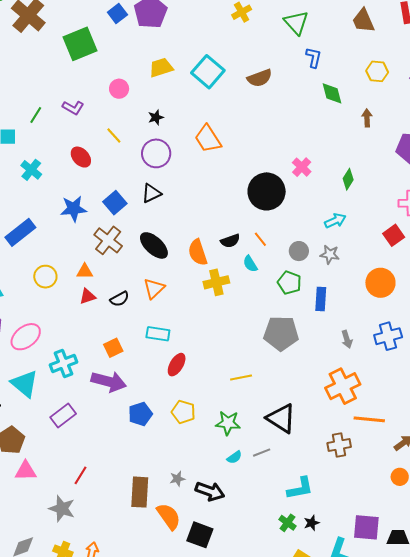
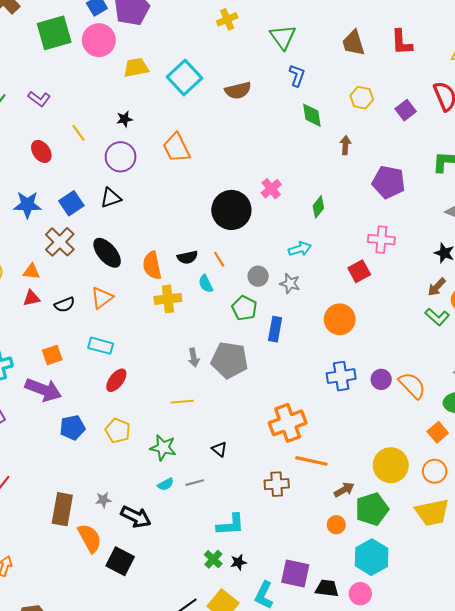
pink circle: (119, 89) -> (99, 40), moved, size x1.6
gray arrow: (347, 339) -> (194, 358), moved
black triangle: (281, 418) -> (219, 449), size x0.5

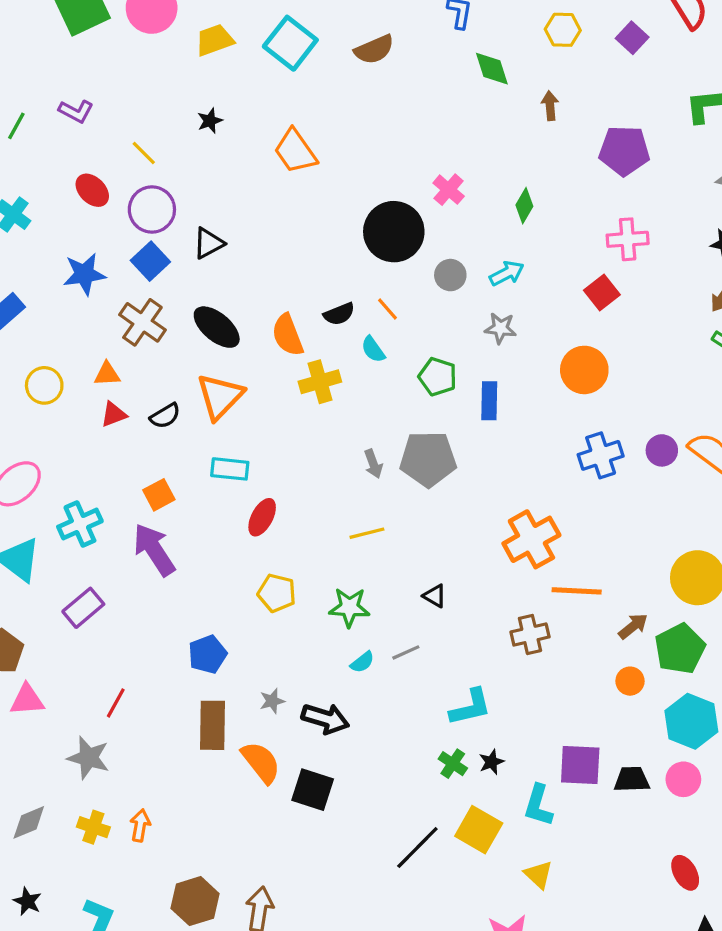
purple circle: (121, 157) -> (152, 209), moved
gray circle: (258, 276) -> (450, 275), moved
orange triangle: (102, 298) -> (220, 396), size x1.4
purple arrow: (43, 390) -> (154, 550), turned -135
blue pentagon: (72, 428) -> (208, 654), moved

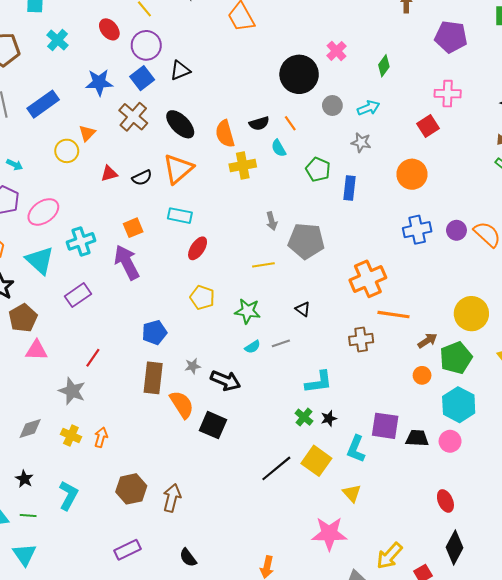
orange triangle: (107, 374) -> (87, 133), moved, turned -48
gray pentagon: (428, 459) -> (306, 241), moved

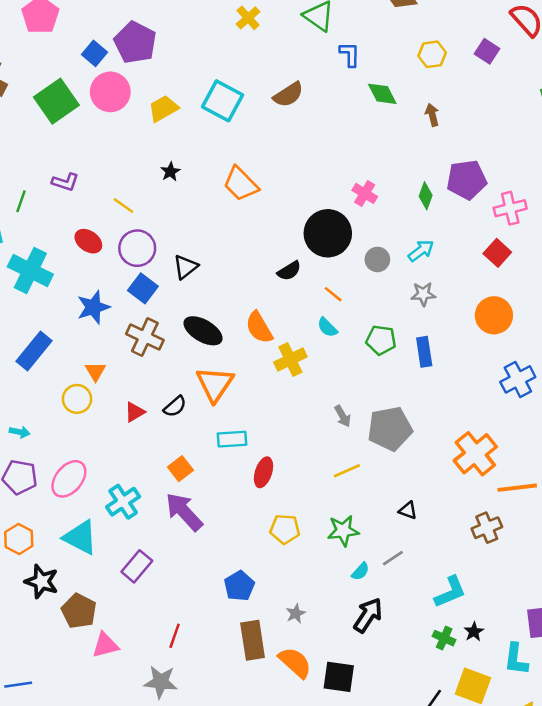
purple pentagon: (451, 37) -> (467, 180), moved
cyan cross: (58, 40) -> (30, 270), size x1.6
black semicircle: (259, 123) -> (289, 271), moved
black arrow: (225, 381) -> (368, 615), moved, turned -64

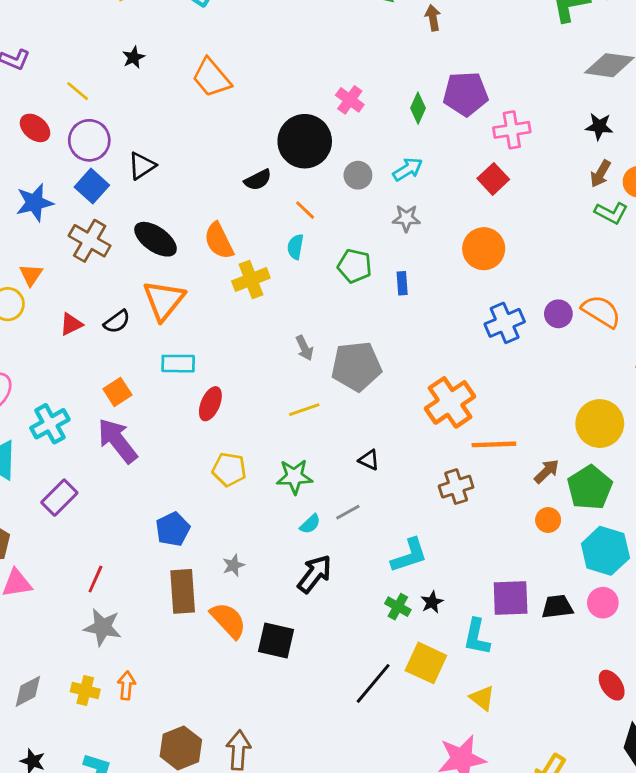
cyan semicircle: (327, 327) -> (295, 247), turned 50
blue rectangle: (424, 352) -> (402, 283), size x0.7
gray star: (161, 682) -> (103, 627), moved

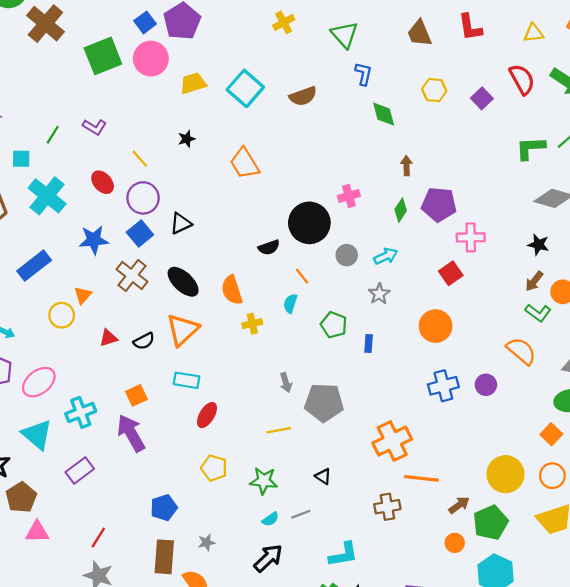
brown arrow: (433, 18) -> (406, 166), moved
pink cross: (350, 100) -> (349, 196), turned 30
gray star: (406, 218) -> (379, 294), turned 30
yellow cross: (251, 280) -> (252, 324), size x0.7
orange semicircle: (601, 311) -> (521, 351), moved

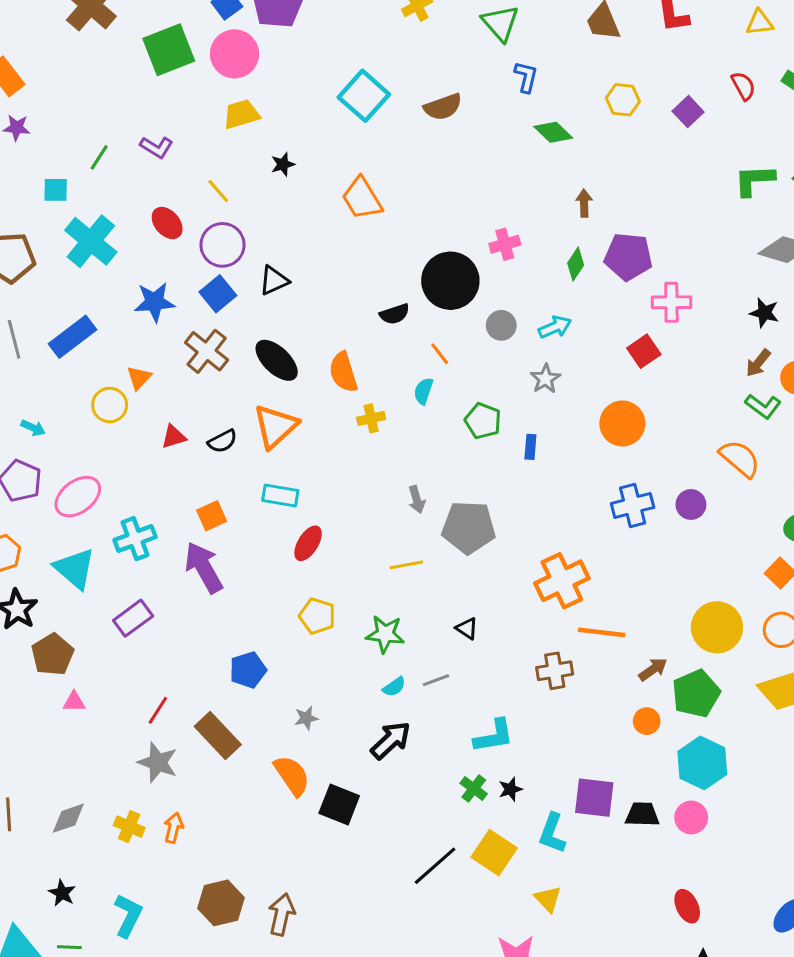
red semicircle: (522, 79) -> (743, 86), size x0.7
yellow trapezoid: (193, 83) -> (241, 114), moved
green diamond: (384, 114) -> (553, 132), turned -32
pink triangle: (37, 532) -> (74, 702), size x0.7
brown rectangle: (164, 557) -> (218, 736), moved, turned -48

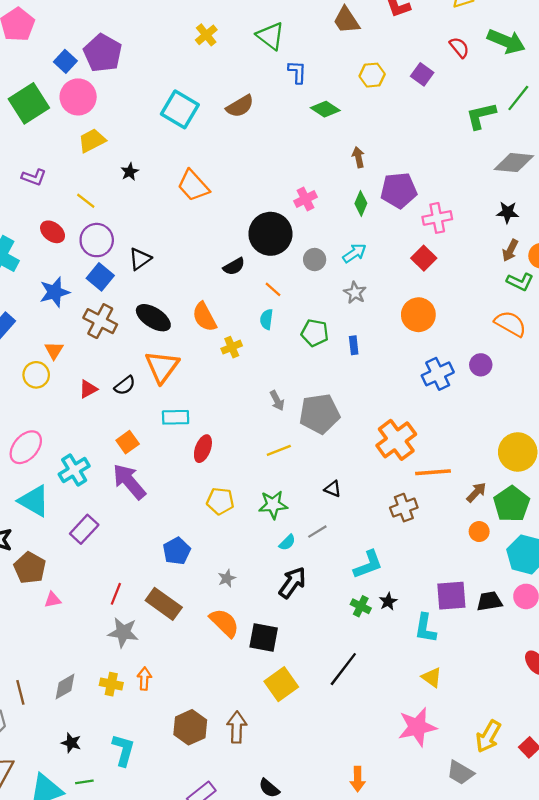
yellow square: (494, 853) -> (281, 684), moved, turned 32

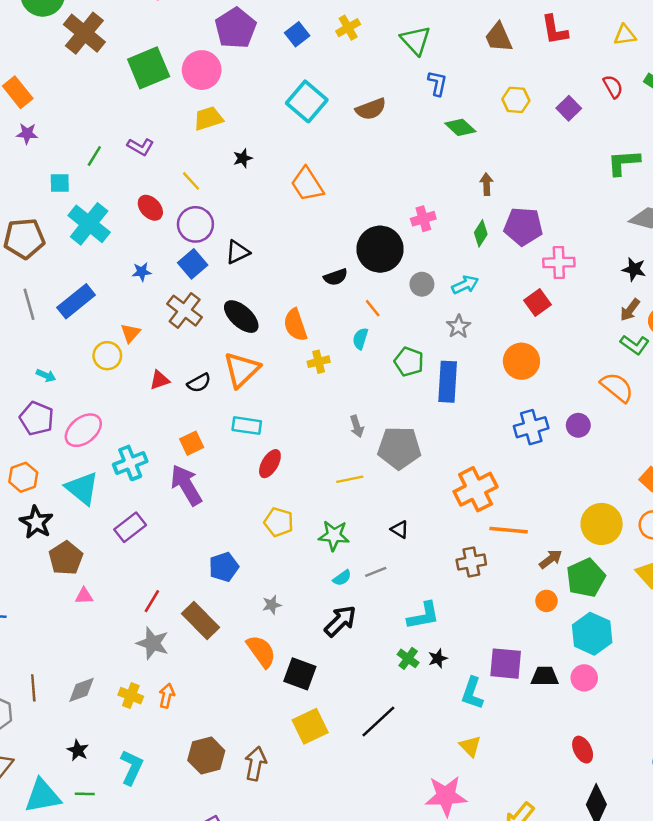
blue square: (65, 61) -> (297, 34), moved
blue star: (55, 292) -> (142, 272), size x0.6
blue rectangle: (354, 345) -> (448, 382), size x2.0

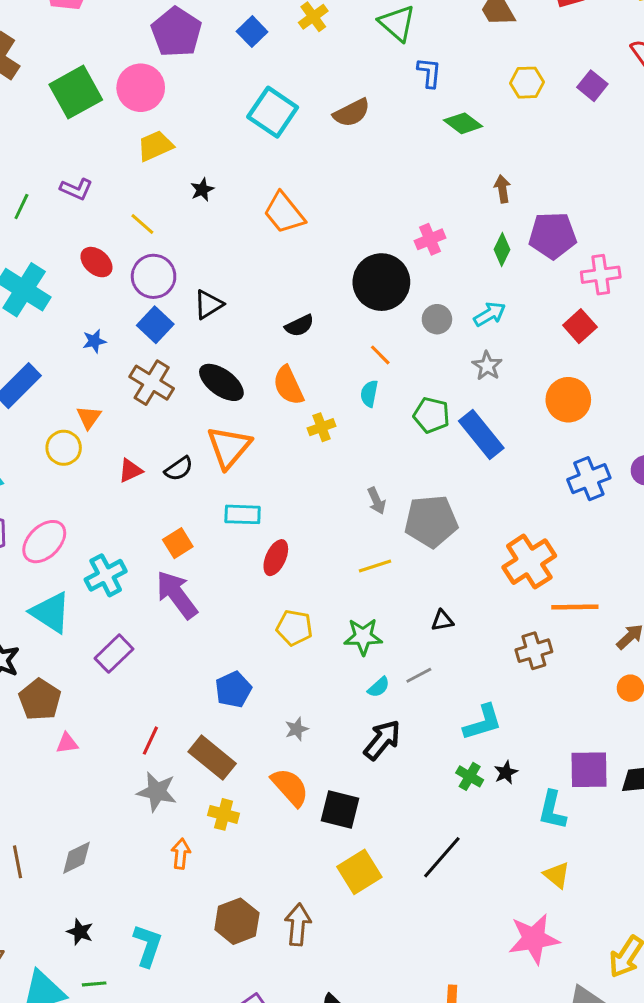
black semicircle: (336, 277) -> (299, 326), moved
blue rectangle: (448, 382) -> (481, 434), turned -36
black triangle: (400, 529) -> (442, 621), turned -36
yellow cross: (131, 696) -> (224, 814), moved

